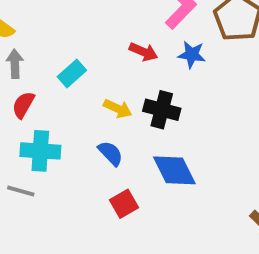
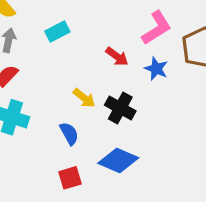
cyan rectangle: (72, 74) -> (57, 32), moved
blue diamond: (174, 170) -> (118, 160), turned -54

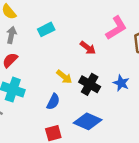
blue star: (156, 69) -> (121, 83), moved
blue semicircle: (69, 133) -> (53, 102), turned 56

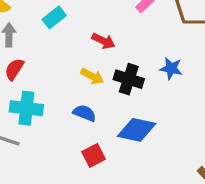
red arrow: (88, 48) -> (103, 41), moved
blue semicircle: (53, 102) -> (84, 113), turned -84

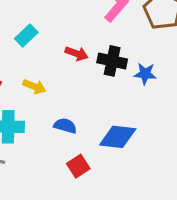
yellow arrow: (92, 76) -> (34, 86), moved
black cross: (129, 79) -> (112, 61), moved

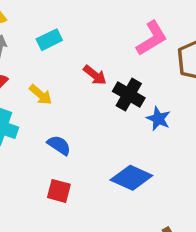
blue diamond: (118, 137) -> (131, 178), moved
red square: (78, 166) -> (59, 191), turned 30

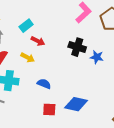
red arrow: (95, 75) -> (38, 41), moved
blue diamond: (131, 178) -> (76, 104), moved

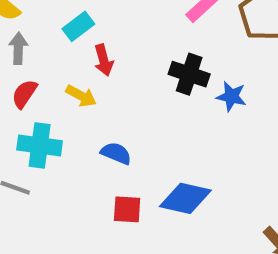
red arrow: (38, 41) -> (104, 60), turned 48

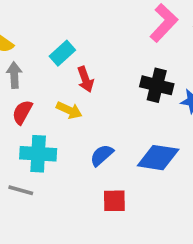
blue semicircle: (116, 153) -> (102, 155), turned -60
blue diamond: (185, 198) -> (158, 158), moved

